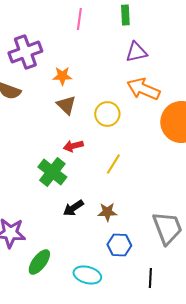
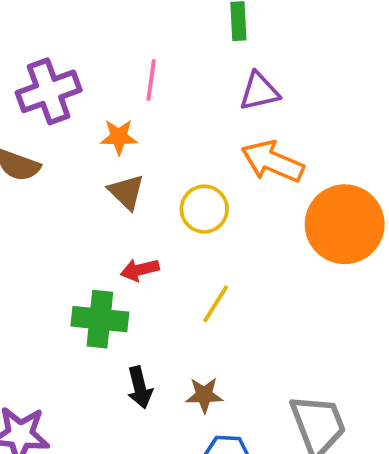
pink line: (79, 19) -> (151, 80), moved
green cross: (52, 172) -> (100, 319), turned -32
black arrow: (73, 208) -> (140, 387), turned -70

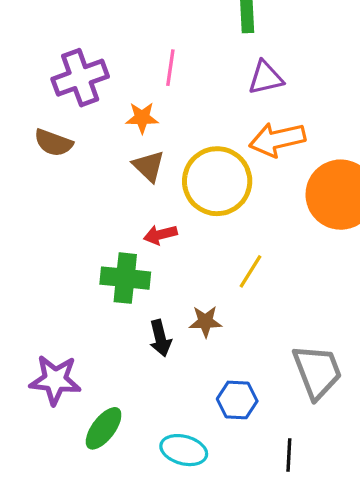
orange arrow: (273, 162) -> (277, 139), turned -36
yellow circle: (204, 209) -> (217, 181), size x1.6
yellow line: (216, 304) -> (251, 271), moved
brown star: (204, 395) -> (205, 321), moved

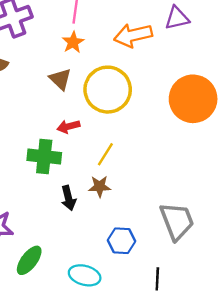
purple triangle: (266, 78) -> (177, 18), moved
orange star: (142, 118) -> (73, 42), moved, turned -30
orange arrow: (277, 139) -> (133, 35), moved
yellow line: (251, 271) -> (105, 154), moved

